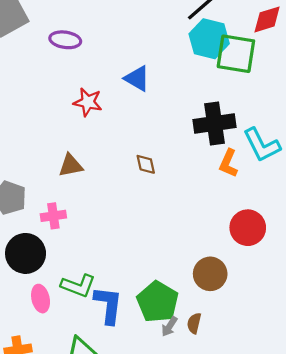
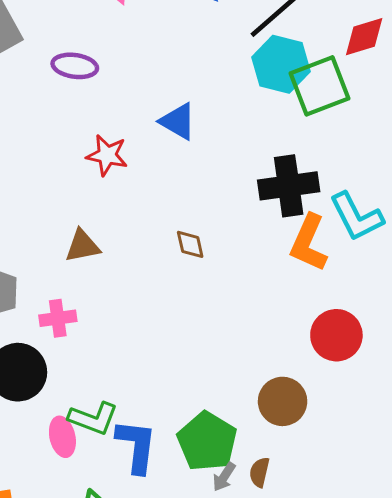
green square: (236, 54) -> (319, 86), turned -30
orange L-shape: (228, 163) -> (309, 243), size x1.4
pink ellipse: (41, 299) -> (62, 437), moved

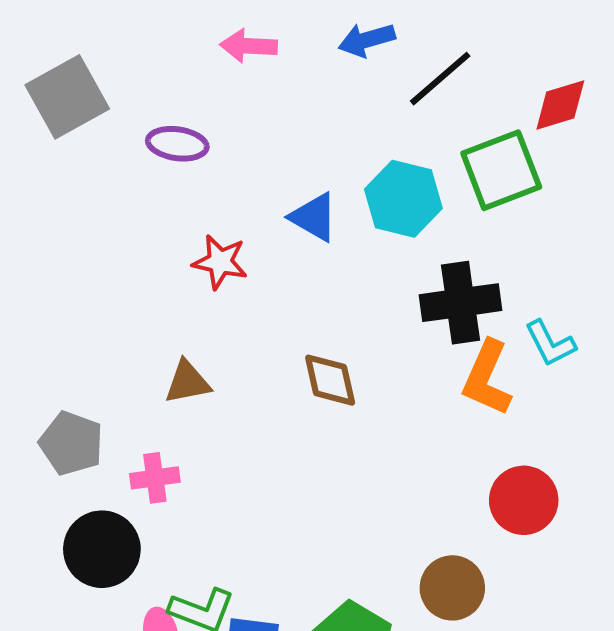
cyan hexagon: (281, 64) -> (403, 199), moved
cyan L-shape: (356, 217) -> (550, 343), size x0.7
brown diamond: (190, 244) -> (330, 380), size x1.4

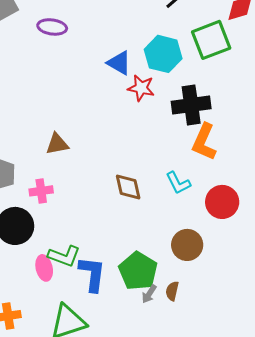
red star: (220, 262) -> (141, 88), moved
cyan L-shape: (550, 343) -> (178, 183), moved
brown diamond: (330, 380) -> (128, 187), moved

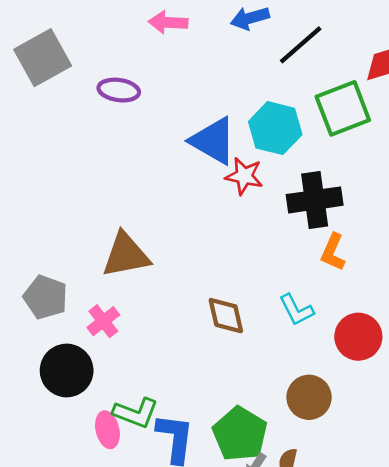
blue triangle: (119, 63) -> (213, 141), size x1.4
orange L-shape: (204, 142) -> (333, 252), size x0.7
brown triangle: (57, 144) -> (126, 255), size x1.5
pink cross: (41, 191) -> (103, 321), turned -30

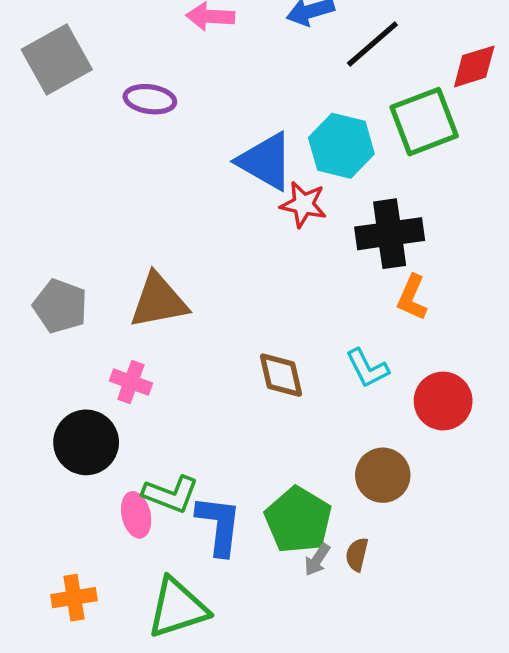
gray pentagon: (45, 297) -> (60, 306), moved
pink cross: (103, 321) -> (131, 382), turned -32

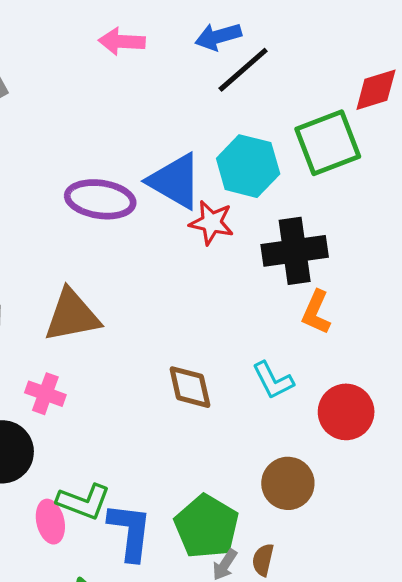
black line: (372, 44) -> (243, 70), moved
purple ellipse: (150, 99) -> (100, 199), moved, size x1.4

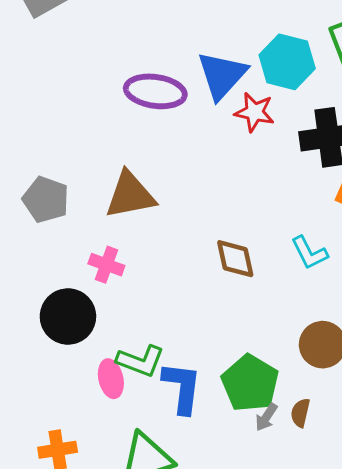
blue triangle: (175, 181) -> (222, 75), turned 42

